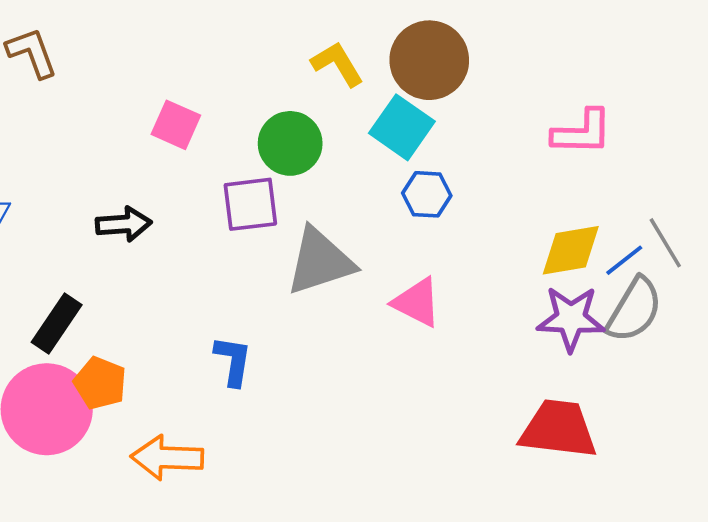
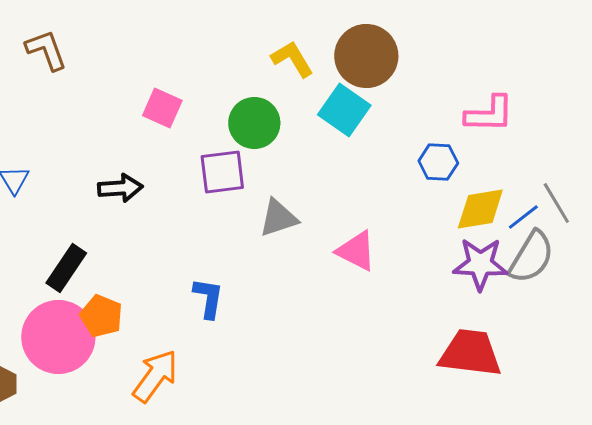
blue hexagon: (427, 194) -> (438, 162), moved
gray triangle: (320, 261) -> (278, 218), size x0.7
orange arrow: (167, 458) -> (155, 376), turned 124

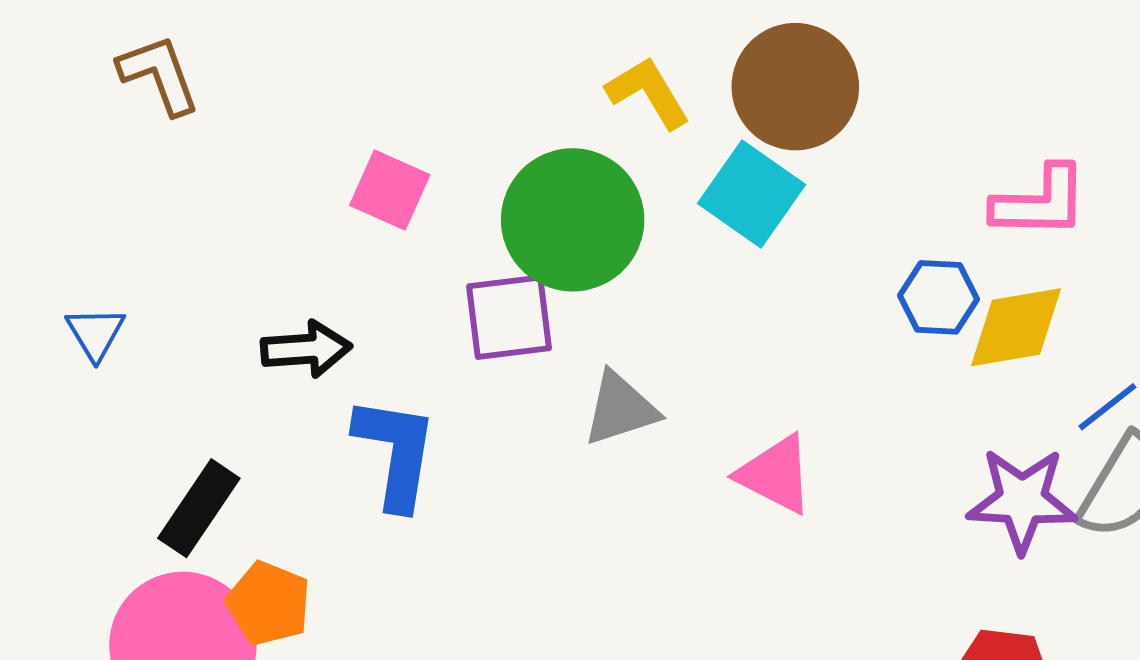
green circle: (254, 123) -> (573, 220), size x1.4
yellow diamond: (480, 209) -> (1016, 327), moved
blue L-shape: (208, 298) -> (396, 452), moved, size x1.4

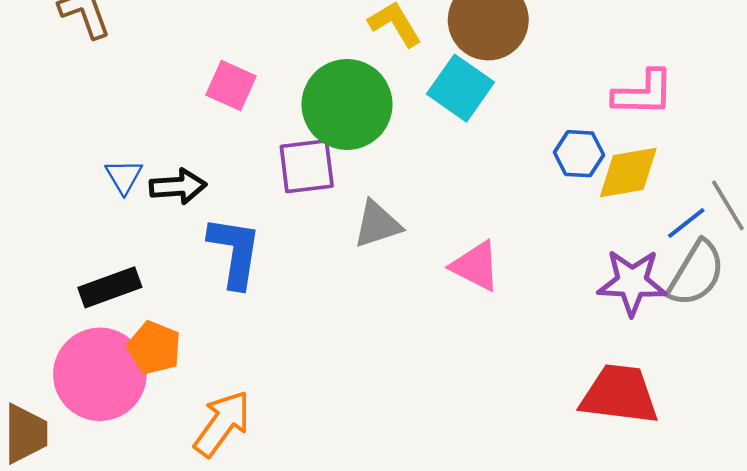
blue triangle: (95, 333) -> (124, 176), moved
black rectangle: (199, 508) -> (110, 287), turned 36

